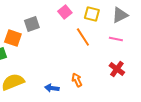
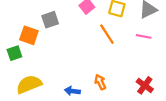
red cross: (117, 69) -> (145, 85), moved

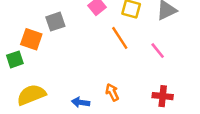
pink line: (144, 36) -> (158, 51), moved, turned 40
red cross: (145, 85) -> (163, 96), turned -30

